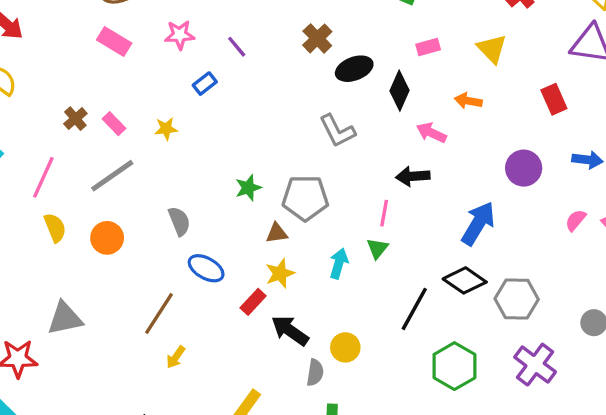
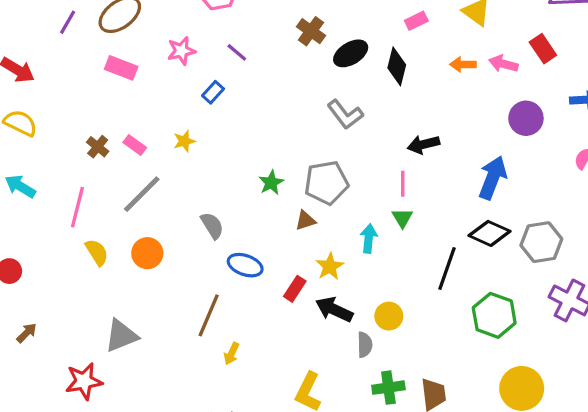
pink arrow: (431, 133) -> (503, 64), moved
yellow star: (280, 273) -> (330, 266), moved

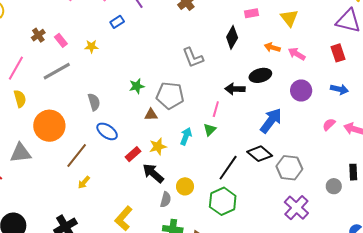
red rectangle: (543, 49) -> (338, 53), moved
black ellipse: (351, 53) -> (260, 75), moved
orange circle: (147, 253) -> (49, 126), moved, size x1.6
green hexagon: (494, 315) -> (223, 201), moved

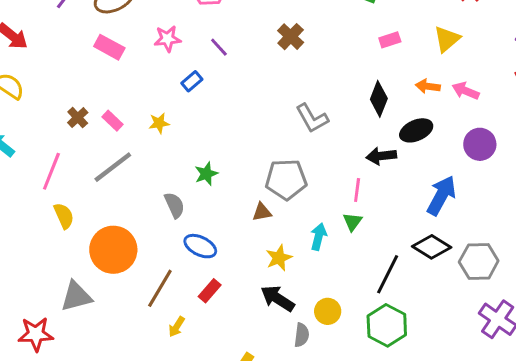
yellow triangle: (289, 18) -> (447, 39), turned 36
black diamond: (232, 37) -> (379, 99), moved
green star: (137, 86) -> (206, 174), moved
red rectangle: (133, 154) -> (210, 291), moved

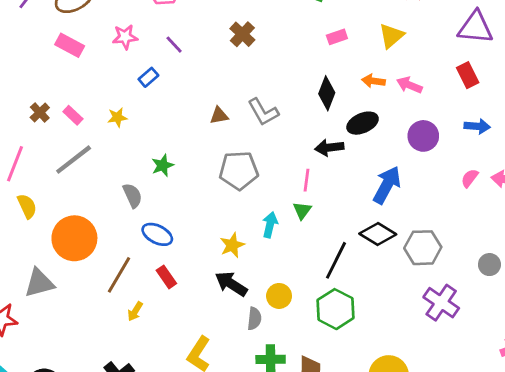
brown triangle: (262, 212) -> (219, 115), moved
red rectangle: (210, 291) -> (166, 277), turned -75

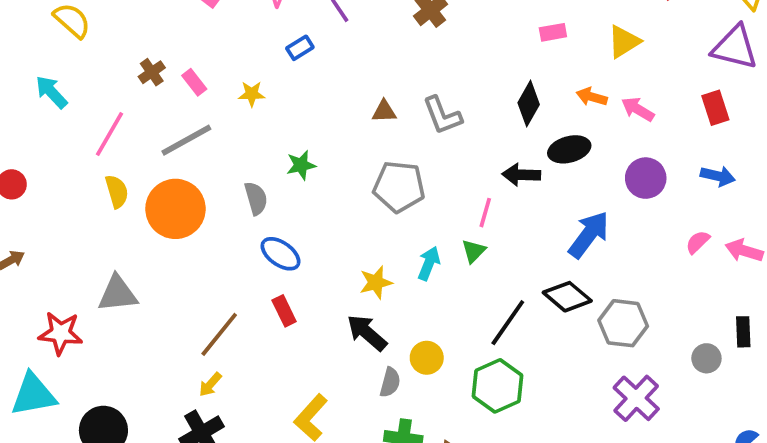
orange circle: (74, 238) -> (175, 209), moved
brown line: (119, 275) -> (219, 334), moved
yellow arrow: (135, 311) -> (210, 385), moved

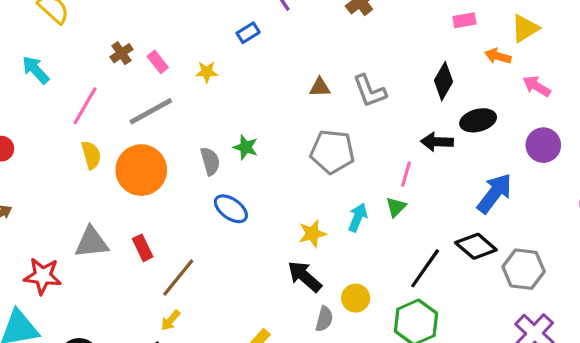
orange arrow: (592, 97) -> (498, 56), moved
green star: (301, 165) -> (246, 147), moved, turned 30
red rectangle: (284, 311) -> (143, 248), moved

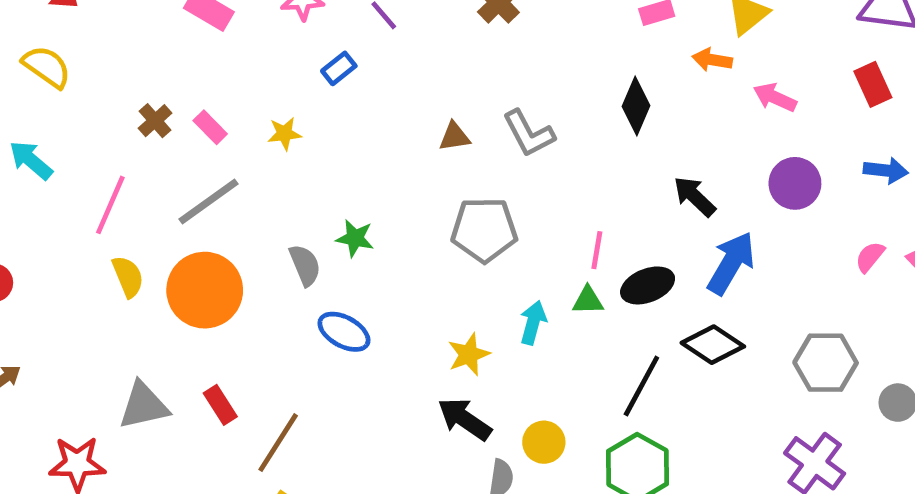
black ellipse: (478, 120) -> (648, 285), moved
black arrow: (437, 142) -> (695, 196), moved, turned 48
green triangle: (396, 207) -> (588, 300), turned 50
gray hexagon: (524, 269) -> (826, 363), moved

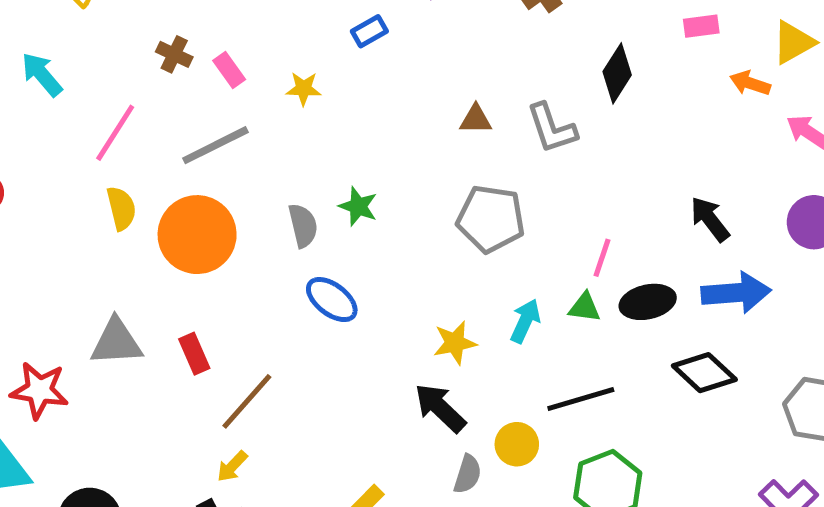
black diamond: (636, 106) -> (617, 73), moved
brown cross: (155, 121) -> (174, 54), turned -32
blue arrow: (731, 263) -> (736, 293), turned 46
black line: (641, 386) -> (581, 399), moved, turned 36

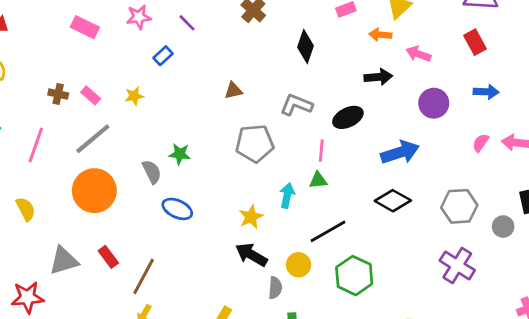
gray L-shape: (552, 128) -> (296, 105), moved, turned 144
yellow semicircle: (121, 208) -> (26, 209), moved
black arrow: (710, 219) -> (378, 77), moved, turned 136
black ellipse: (648, 302) -> (348, 117), moved

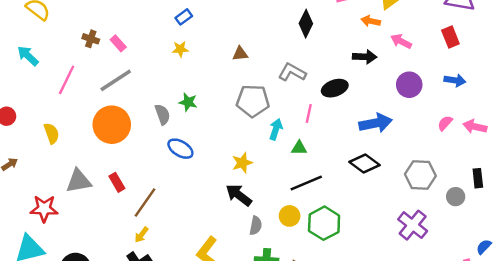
yellow star: (134, 96) -> (180, 49), moved
green triangle: (318, 180) -> (299, 148), moved
cyan arrow: (287, 196) -> (276, 129), moved
yellow circle: (299, 265) -> (290, 216), moved

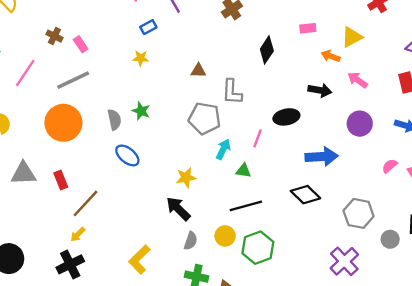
gray L-shape: (292, 72) -> (232, 92), moved, turned -124

